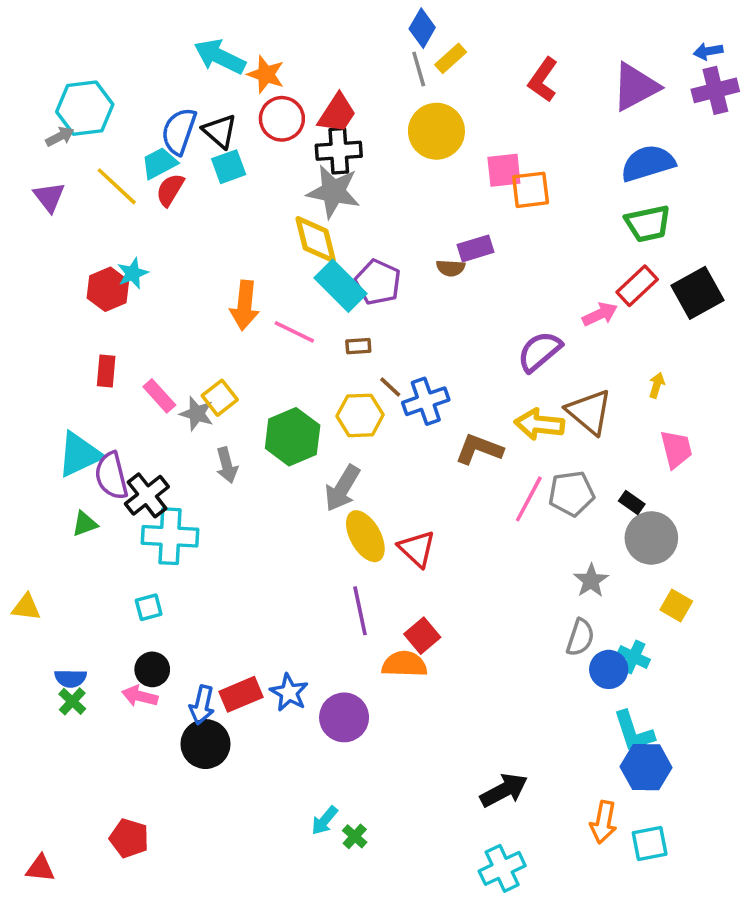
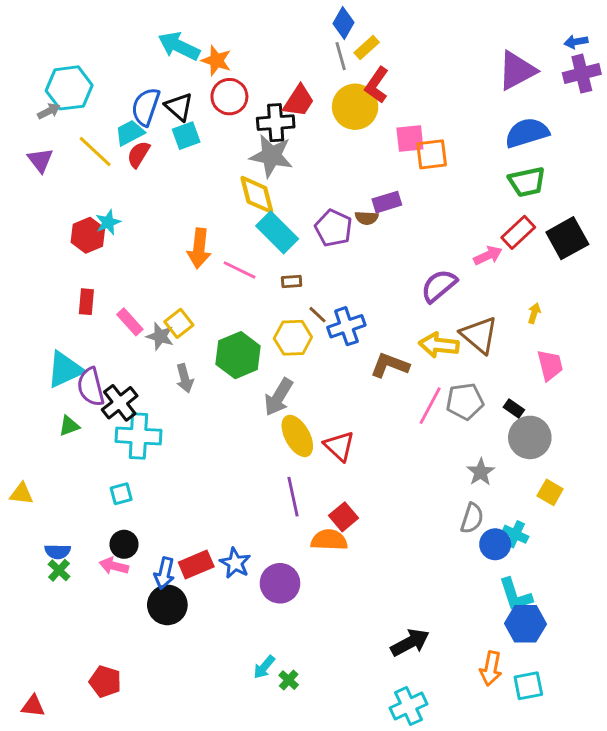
red L-shape: (543, 80) -> (377, 85), moved
red trapezoid: (337, 113) -> (299, 101), moved
purple pentagon: (378, 282) -> (333, 228), moved

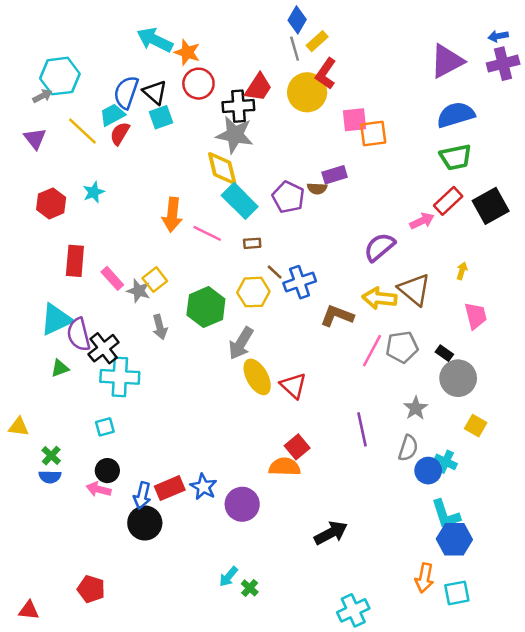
red hexagon: (88, 235) -> (51, 203), moved
red rectangle: (86, 302) -> (75, 261), size x1.4
purple line: (293, 497) -> (362, 429), moved
green cross: (59, 570) -> (51, 456), moved
black arrow: (410, 642) -> (331, 533), moved

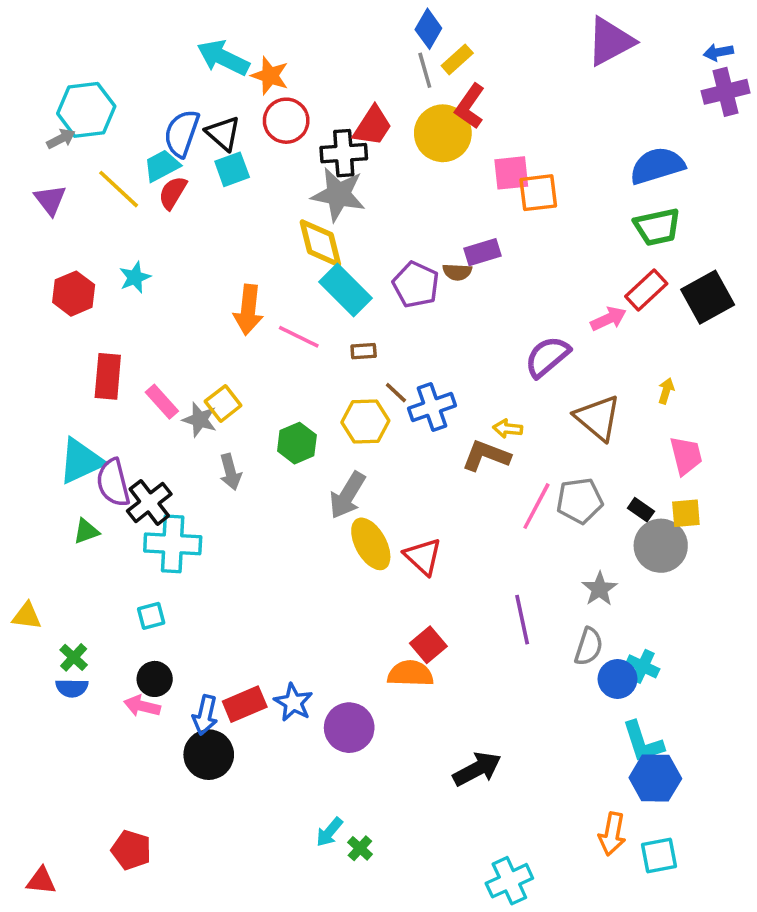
purple triangle: (447, 61) -> (610, 41), moved
yellow arrow: (379, 298) -> (508, 429), moved, size x0.6
green hexagon: (206, 307) -> (297, 443), size x0.7
yellow square: (476, 426) -> (686, 513), moved, turned -35

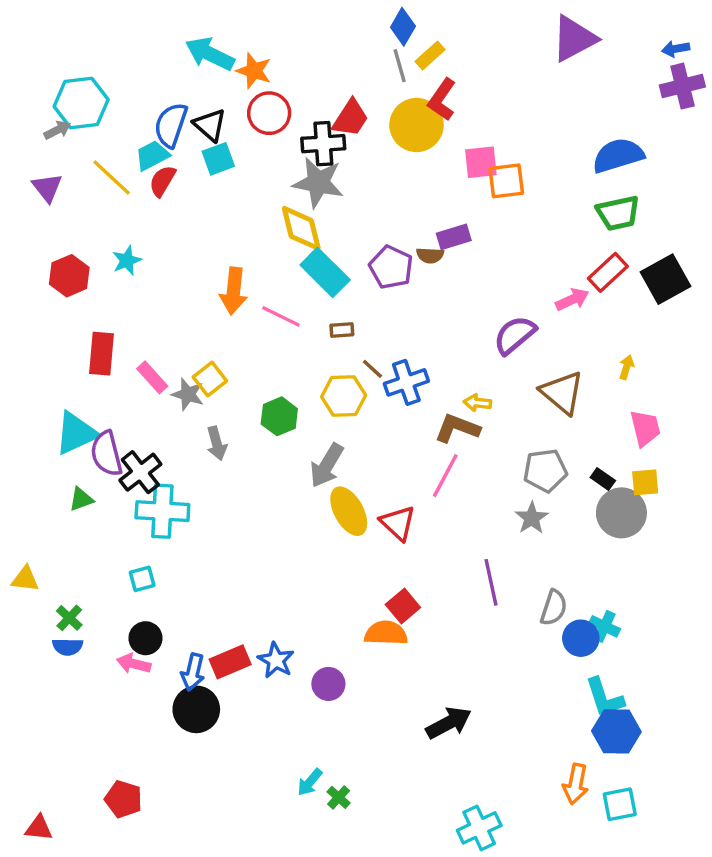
pink line: (536, 506) -> (445, 476), moved
gray star: (600, 589) -> (532, 518), moved
purple circle: (349, 728) -> (328, 684), size x0.7

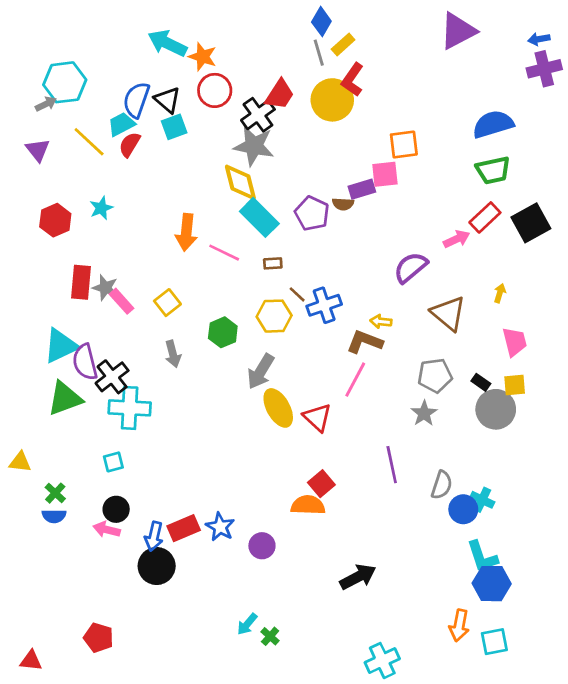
black cross: (323, 144) -> (258, 115), turned -32
pink square: (481, 162) -> (385, 174), moved
gray star: (188, 394) -> (105, 288), moved
green triangle: (81, 499) -> (65, 398), size x1.8

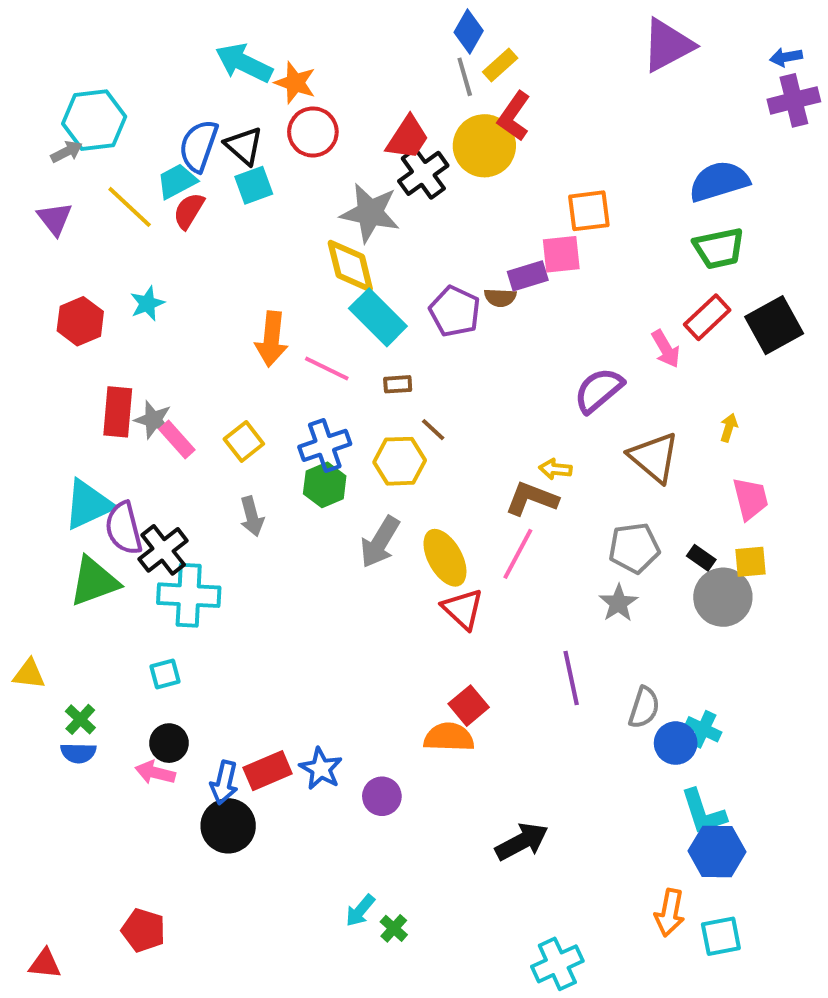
black cross: (258, 115) -> (423, 173), moved
pink arrow: (457, 239) -> (666, 349), turned 85
blue cross: (324, 305) -> (325, 445), moved
yellow ellipse: (278, 408) -> (445, 558), moved

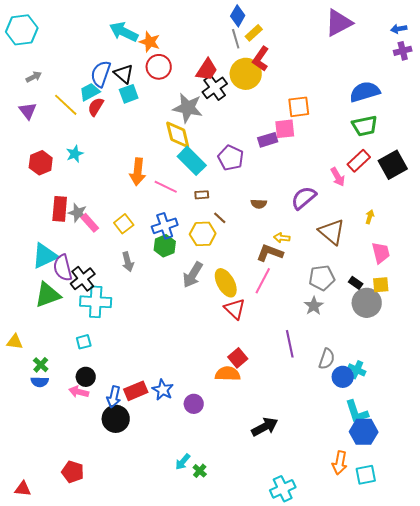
purple cross: (794, 100) -> (403, 51), size x0.7
cyan hexagon: (94, 120) -> (22, 30), moved
brown semicircle: (500, 298) -> (259, 204), moved

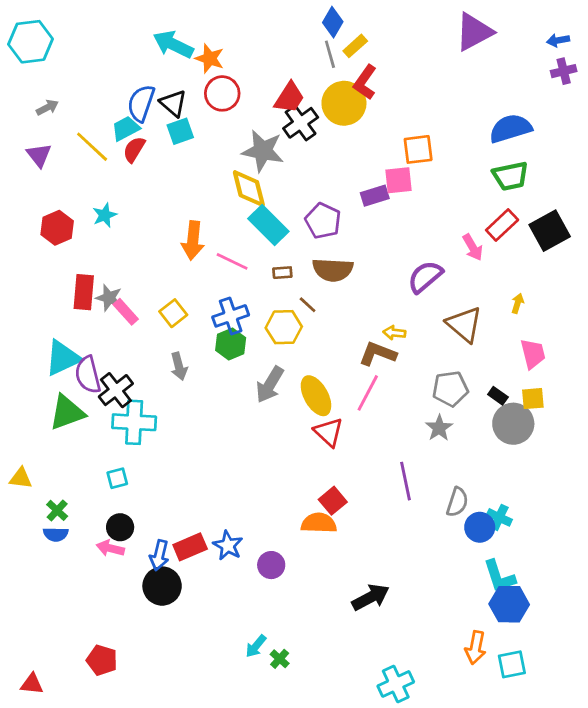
brown semicircle: (259, 204) -> (333, 270), moved, size x1.8

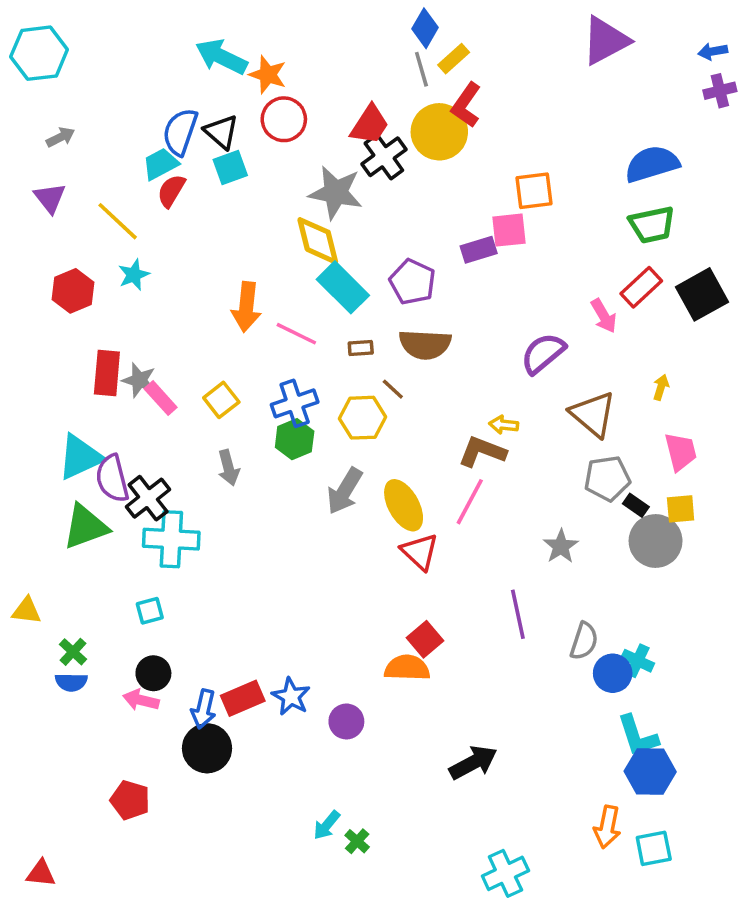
yellow line: (92, 147) -> (118, 221), moved
gray pentagon: (450, 389) -> (607, 478), moved
red pentagon: (102, 660) -> (130, 800), moved

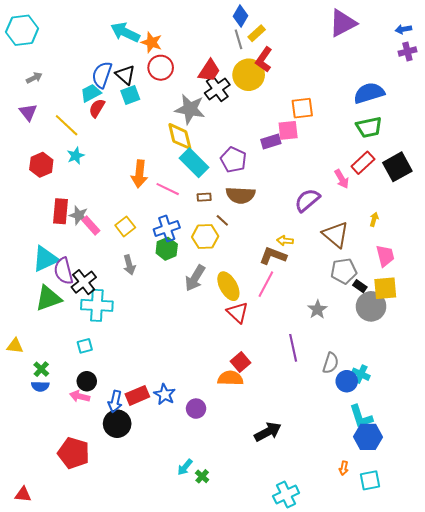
yellow square: (681, 509) -> (385, 288), size x1.4
red pentagon: (130, 800) -> (74, 453), size x1.4
orange arrow: (607, 827) -> (344, 468), size x0.6

